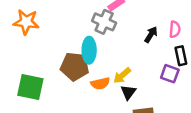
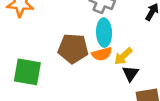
cyan ellipse: (89, 50) -> (104, 33), moved
orange semicircle: (100, 83) -> (102, 54), moved

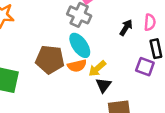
cyan ellipse: (104, 33) -> (80, 45), turned -35

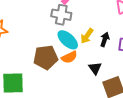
black arrow: (126, 28) -> (105, 39), moved
yellow arrow: (97, 68) -> (87, 36), moved

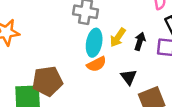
cyan ellipse: (68, 40) -> (94, 43), turned 60
brown pentagon: (46, 57) -> (47, 81), moved

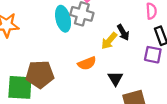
black arrow: (140, 41) -> (123, 32), moved, turned 126
cyan ellipse: (94, 43) -> (63, 19), moved, turned -30

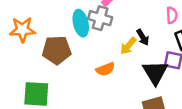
brown pentagon: (40, 74) -> (57, 50), moved
black triangle: (115, 78) -> (155, 72), moved, size x1.6

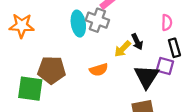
brown pentagon: (57, 50) -> (52, 70), moved

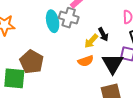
brown pentagon: (52, 70) -> (32, 62), turned 30
orange semicircle: (99, 70) -> (86, 61), moved

